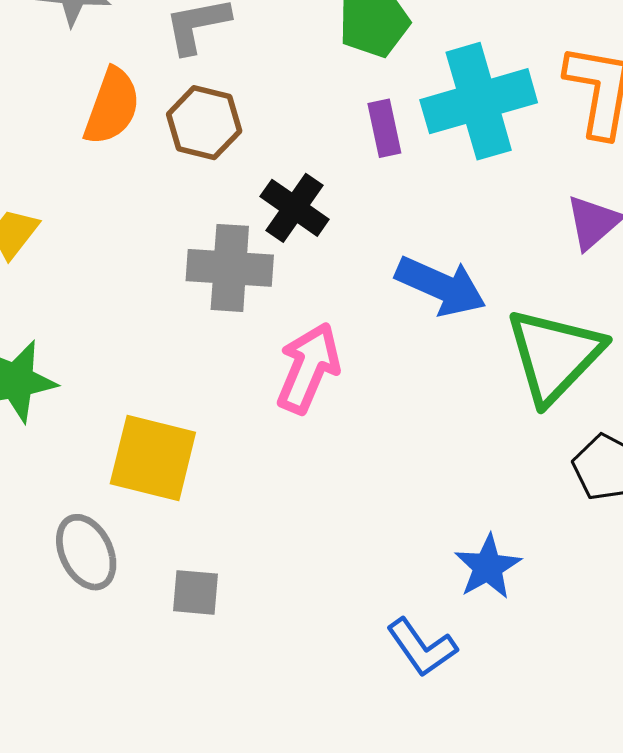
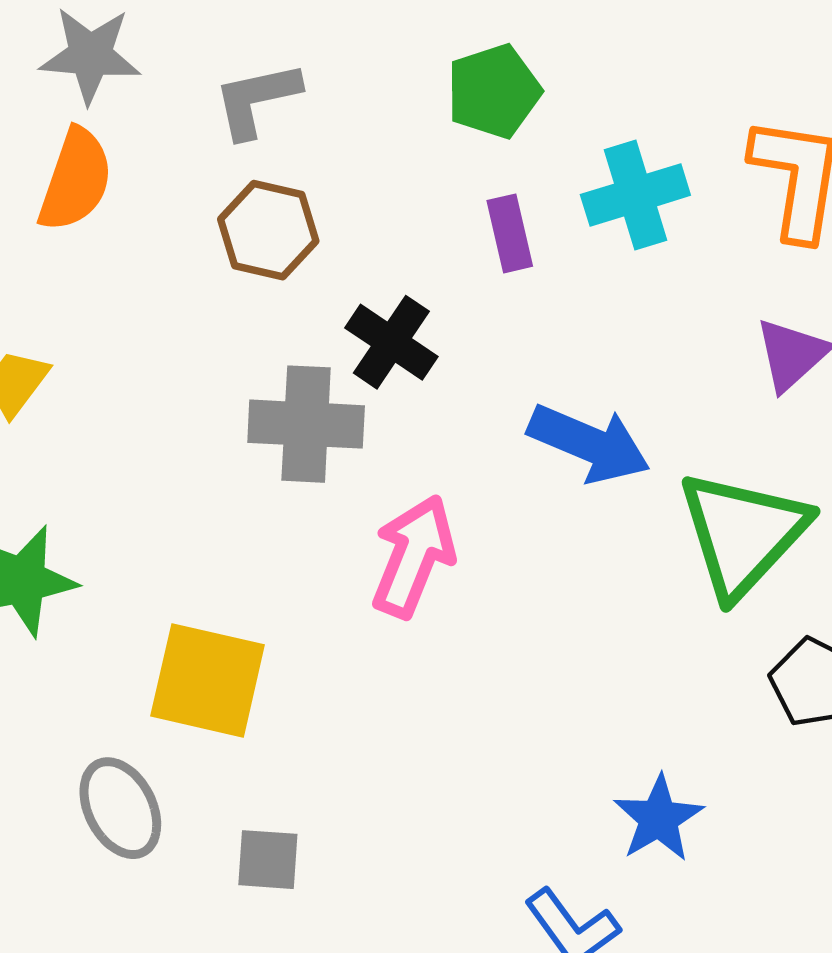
cyan cross: (479, 101) -> (635, 195), size x0.7
orange semicircle: (112, 106) -> (75, 180), moved

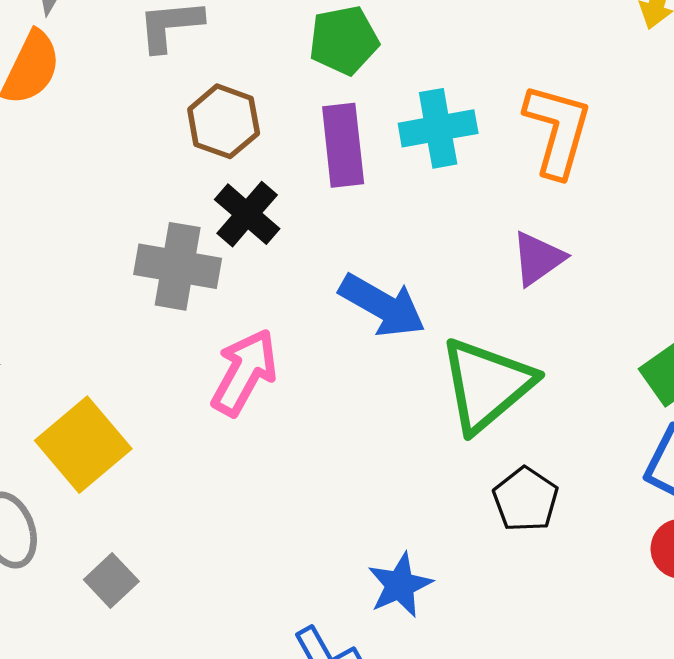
brown hexagon: (268, 230) -> (224, 121), moved
purple rectangle: (510, 233) -> (343, 145), size x1.5
yellow square: (208, 680) -> (83, 445), turned 30
gray square: (268, 860) -> (111, 581), turned 36

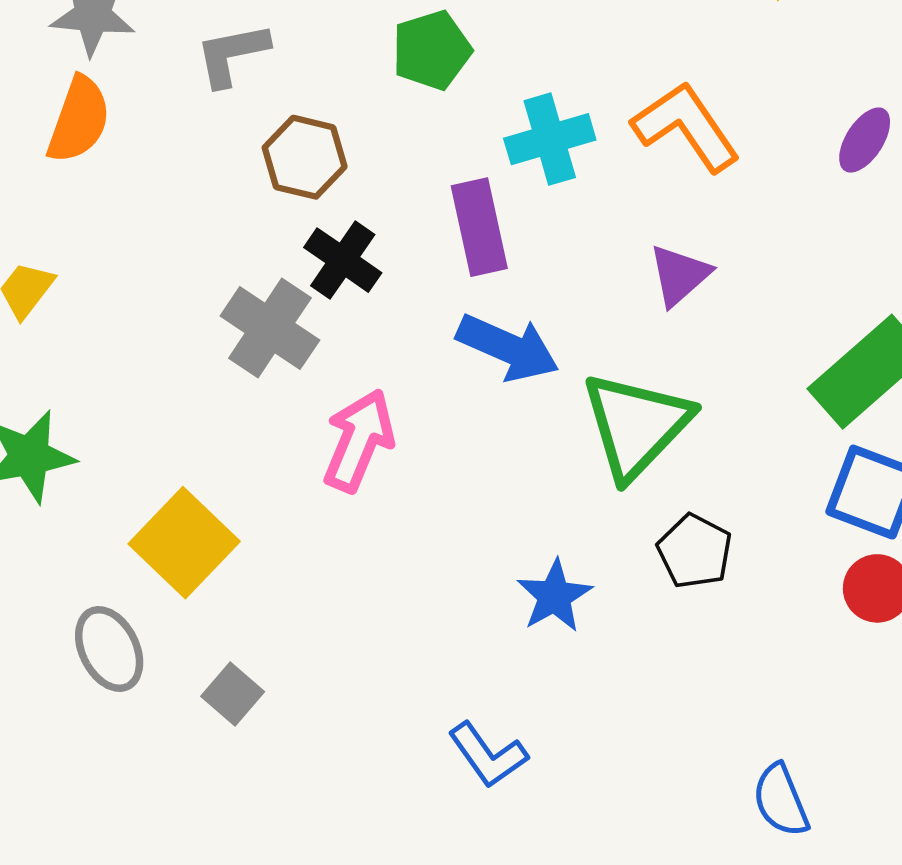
orange L-shape: (557, 130) -> (686, 127), turned -44
purple rectangle: (343, 145) -> (479, 227), moved
gray cross: (178, 266) -> (270, 328), turned 30
blue star: (400, 585) -> (554, 596), moved

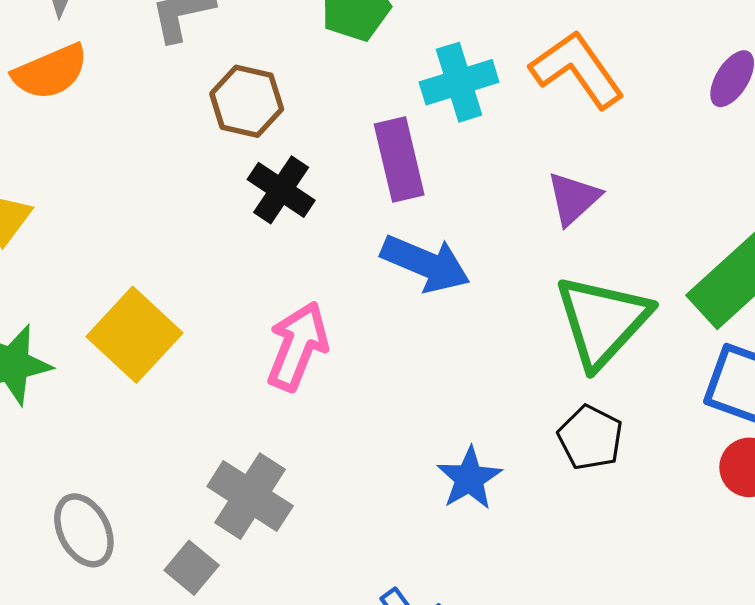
orange semicircle: (79, 120) -> (50, 72), turned 48
gray cross: (270, 328) -> (250, 496), moved
green triangle: (636, 425) -> (602, 321), moved
yellow square: (184, 543) -> (134, 335), moved

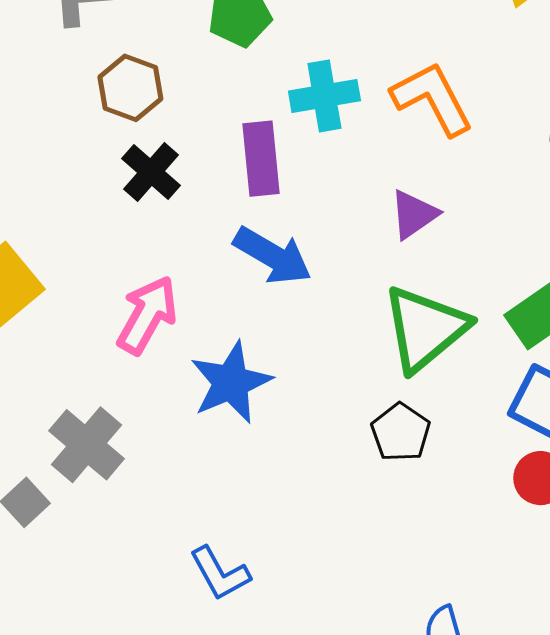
blue star: (469, 478) -> (231, 382), moved, size x1.4

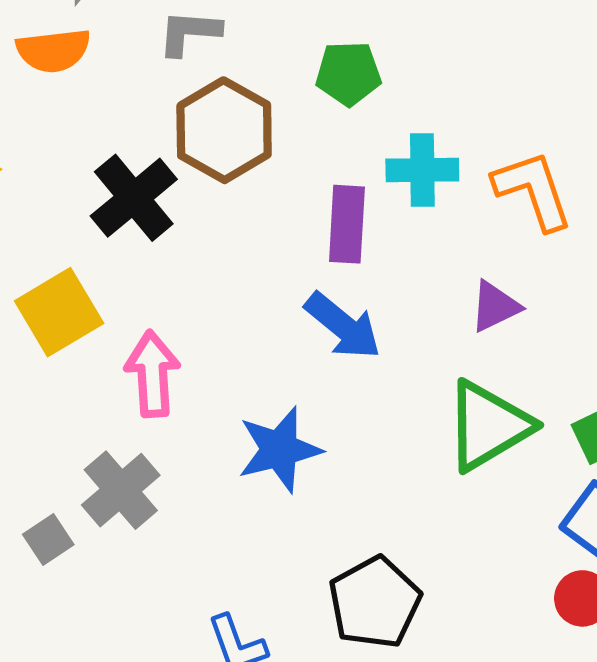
brown hexagon: (130, 88) -> (224, 130), size x1.5
black cross: (151, 172) -> (134, 198), moved, size x1.4
pink arrow: (147, 315) -> (152, 374), moved, turned -42
black pentagon: (401, 432) -> (375, 602), moved, size x1.5

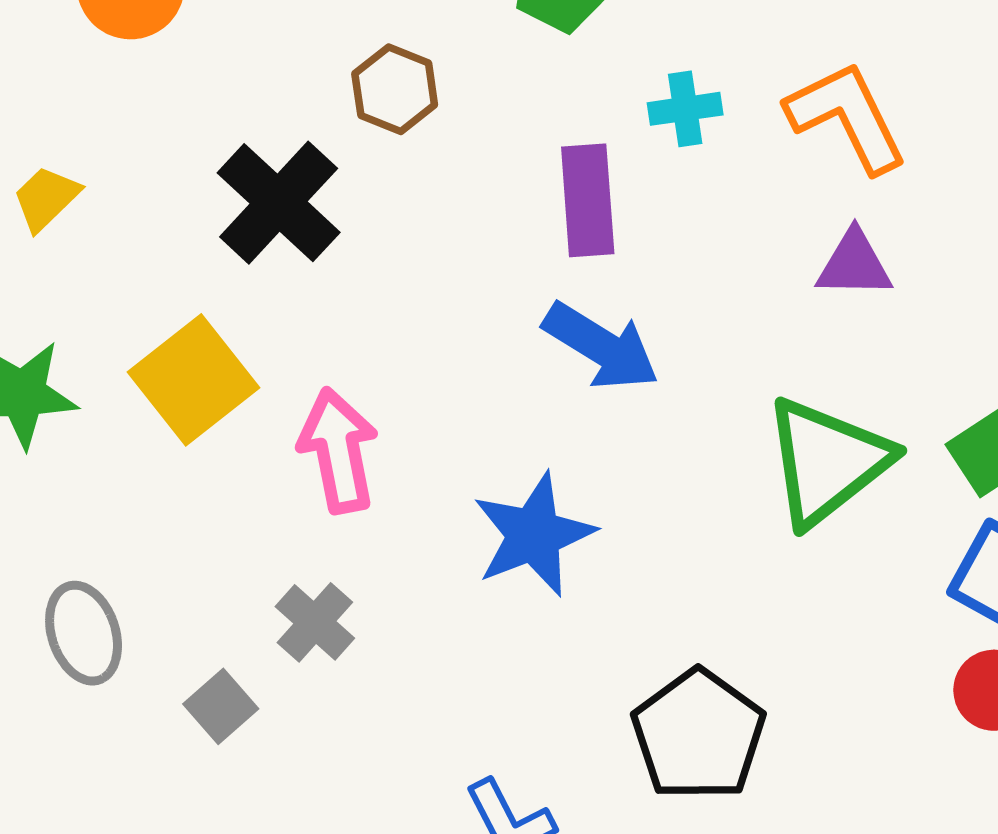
brown hexagon: (224, 130) -> (395, 89), size x0.6
cyan cross: (422, 170) -> (685, 109), size x0.7
purple triangle: (495, 306) -> (854, 264), moved, turned 34
gray cross: (121, 490) -> (315, 622), size x0.7

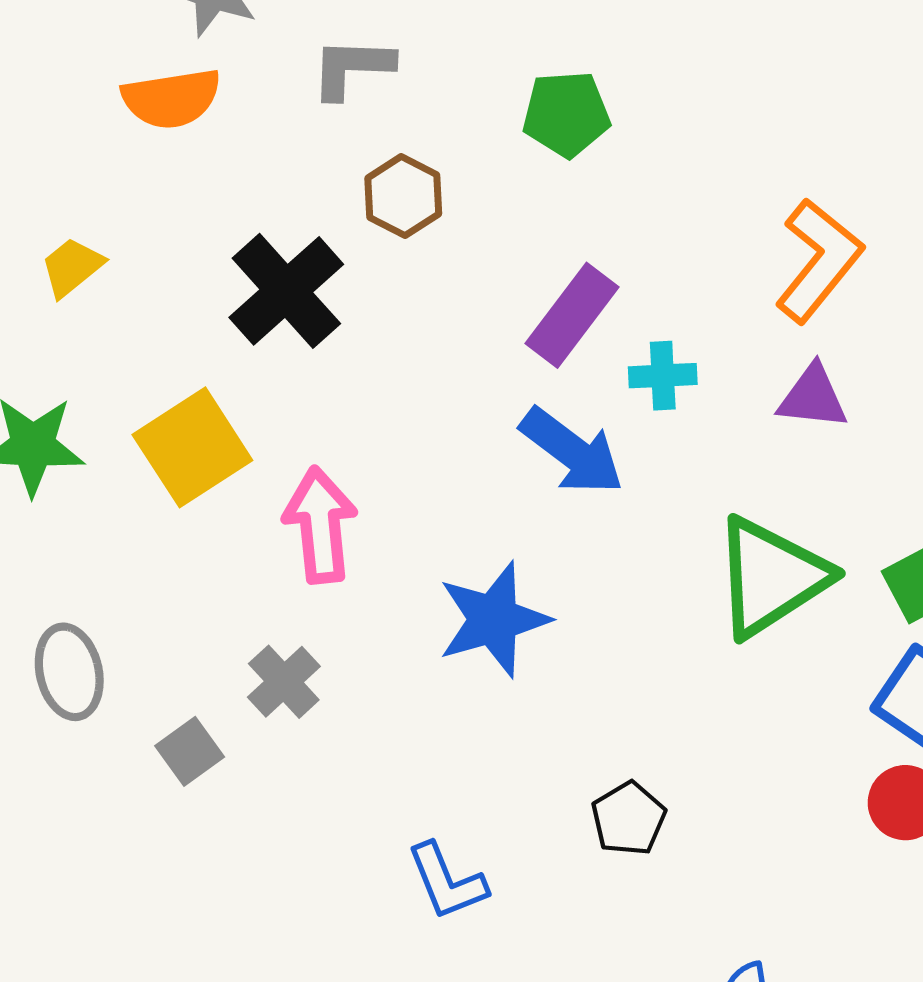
cyan cross: (685, 109) -> (663, 376), moved
orange L-shape: (847, 117) -> (819, 260), turned 60
purple rectangle: (588, 200) -> (572, 315), turned 36
black pentagon: (698, 735) -> (629, 819), size x0.6

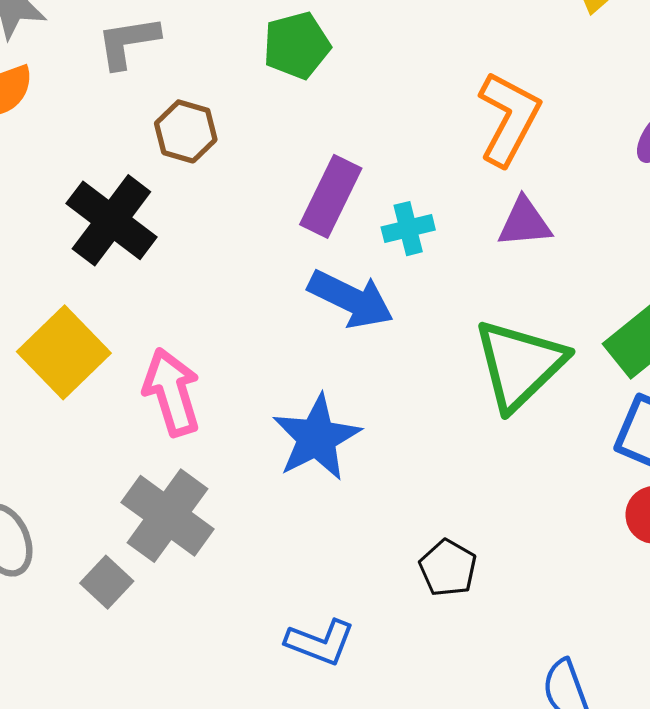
gray cross: (284, 682) -> (168, 516), size x1.6
blue L-shape: (447, 882) -> (320, 642), turned -36

